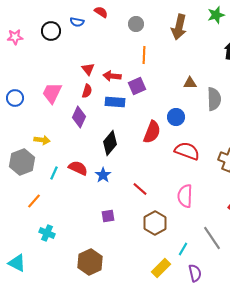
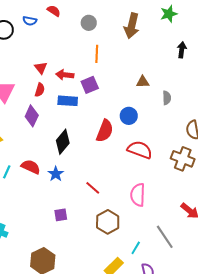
gray semicircle: (214, 99) -> (167, 98), size x0.6

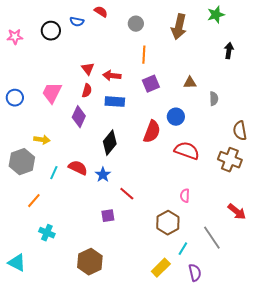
purple square: (90, 85) -> (151, 84), moved
red line: (93, 188) -> (127, 194), moved
pink semicircle: (138, 195) -> (185, 196), size x0.6
brown hexagon: (108, 222) -> (168, 223), moved

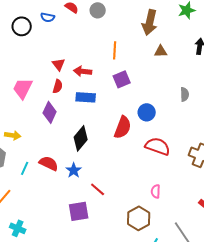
gray circle: (136, 24) -> (98, 10), moved
brown triangle: (190, 83) -> (161, 51), moved
purple square: (108, 216) -> (79, 211), size x1.5

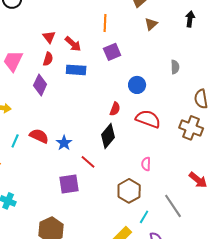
brown triangle: (161, 51) -> (151, 24), turned -40
red arrow: (83, 71) -> (73, 44), turned -144
red semicircle: (123, 127) -> (115, 109), moved, size x0.6
black diamond: (81, 138) -> (108, 136), moved

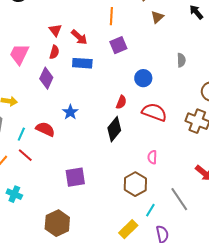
black arrow: (190, 19) -> (196, 12), turned -49
blue star: (64, 143) -> (70, 112), moved
red line: (88, 162) -> (25, 155), moved

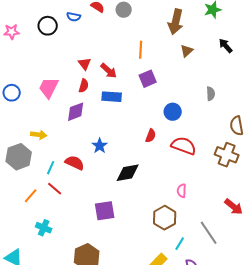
purple diamond: (46, 78) -> (76, 112), turned 45
black diamond: (114, 129) -> (128, 173), moved, turned 40

